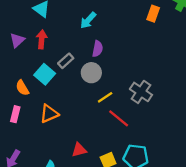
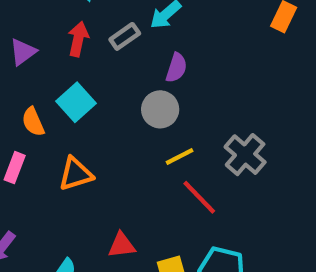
purple triangle: (17, 40) -> (23, 52), moved
gray rectangle: (66, 61) -> (125, 36), moved

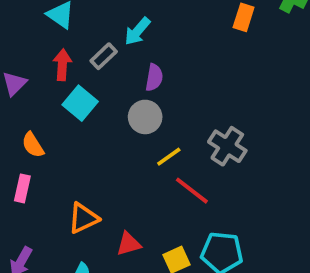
cyan square: (76, 102) -> (80, 103), moved
orange triangle: (76, 174) -> (83, 218), moved

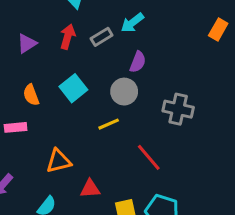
cyan square: (80, 103) -> (73, 88), moved
gray cross: (227, 146) -> (178, 109), moved, turned -32
yellow line: (169, 157) -> (109, 124), moved
pink rectangle: (22, 188) -> (16, 127), turned 60

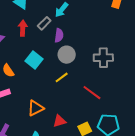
purple semicircle: (138, 62) -> (59, 35), moved

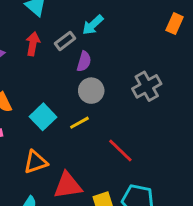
gray cross: (103, 58) -> (147, 86), moved, turned -36
cyan square: (34, 60) -> (43, 117), moved
red triangle: (59, 121) -> (68, 185), size x1.5

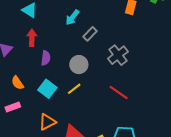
gray rectangle: (65, 41) -> (90, 34), moved
purple semicircle: (84, 61) -> (46, 58), moved
red line: (120, 151) -> (119, 92), moved

